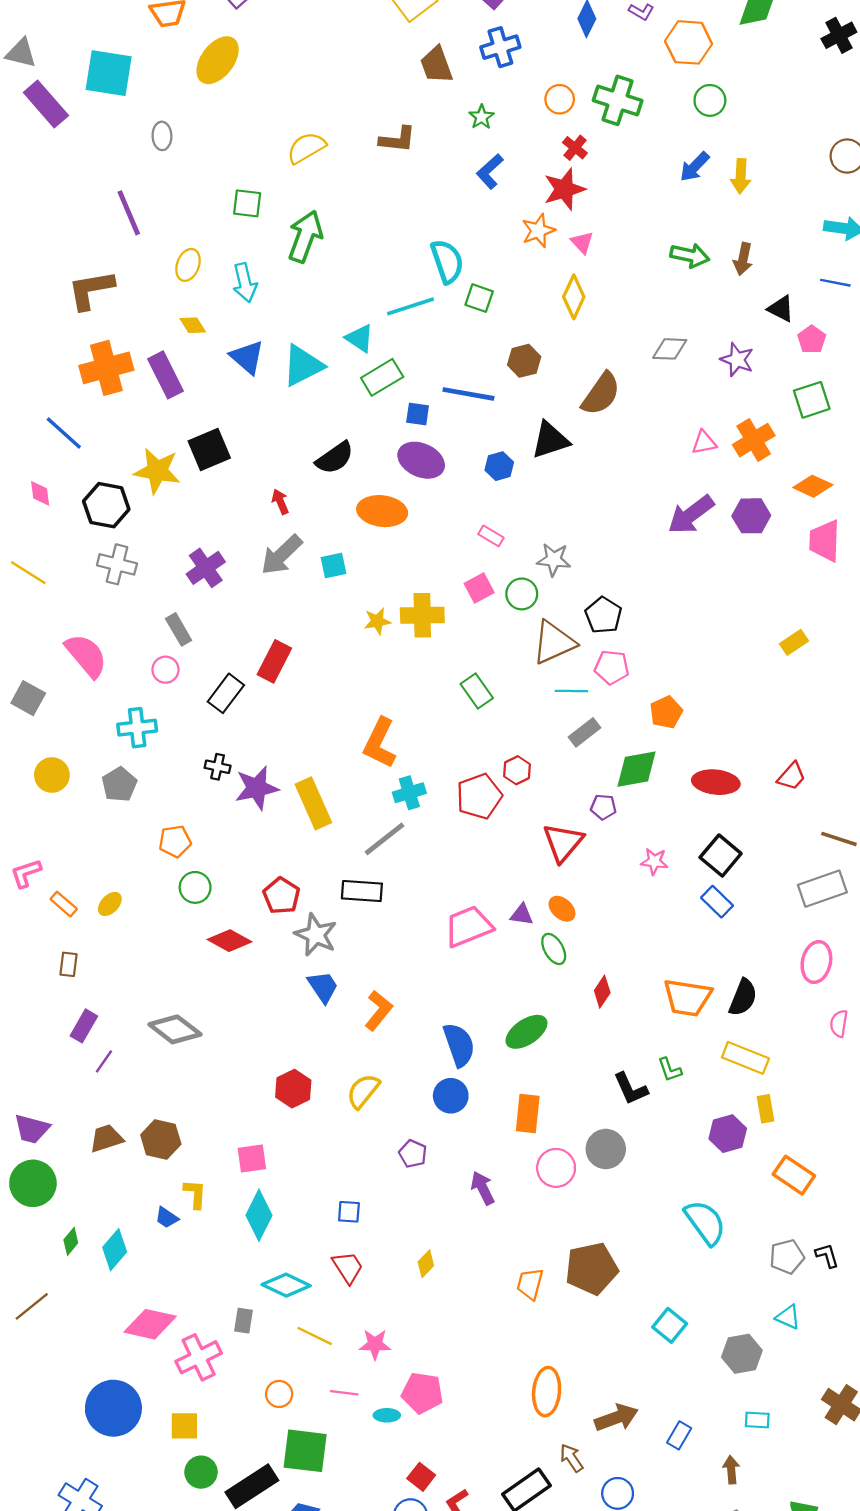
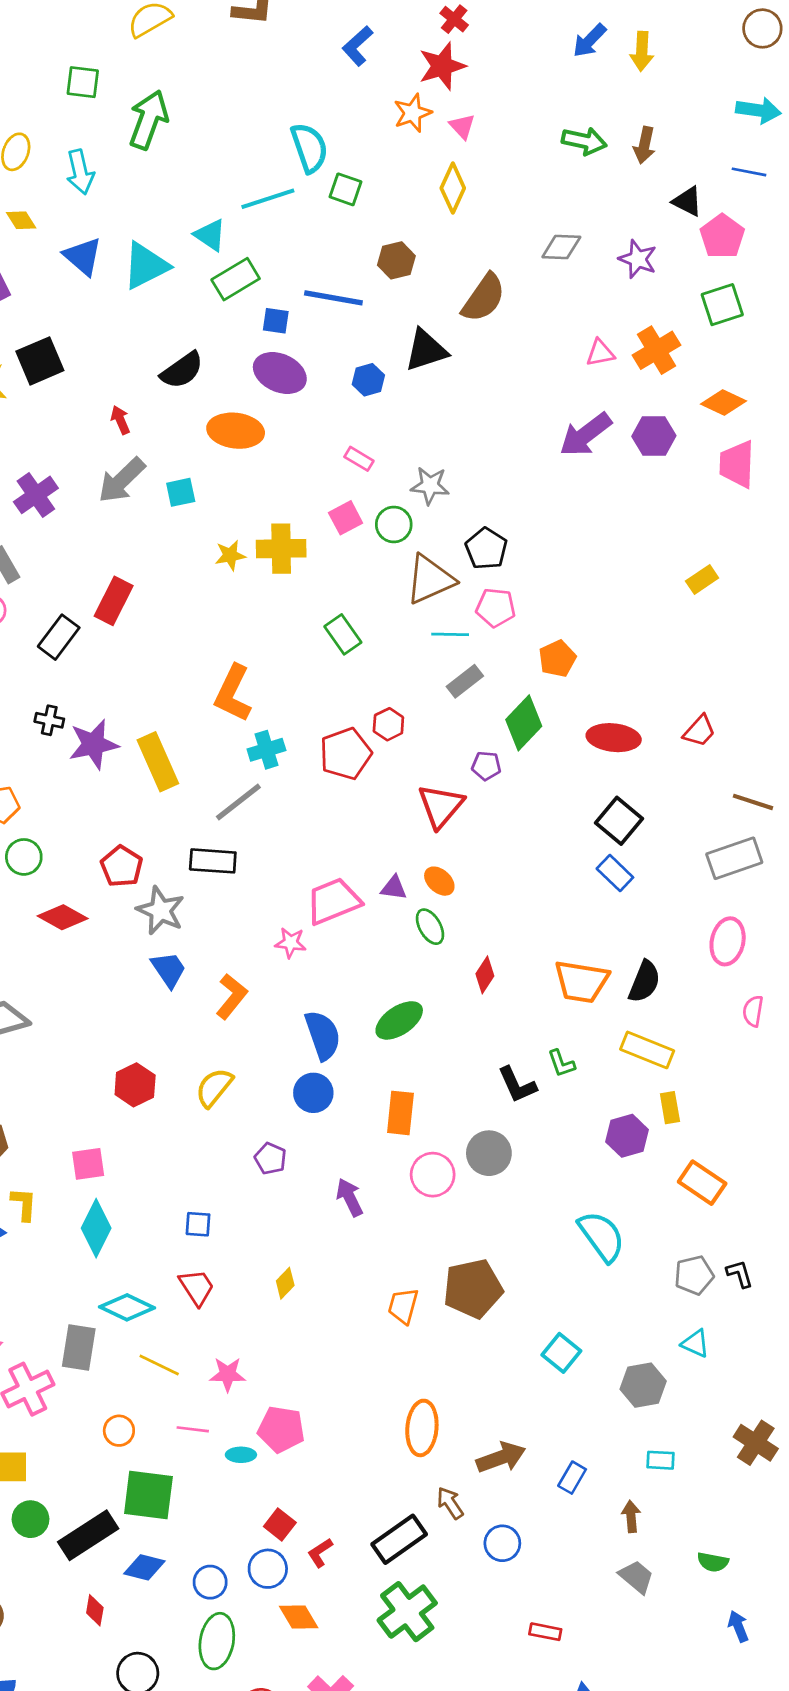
pink pentagon: (812, 339) -> (722, 236), size x1.4
green diamond: (637, 769) -> (524, 723), turned -36
pink star: (654, 861) -> (291, 943), moved
gray rectangle: (244, 1321) -> (79, 1348), size x1.6

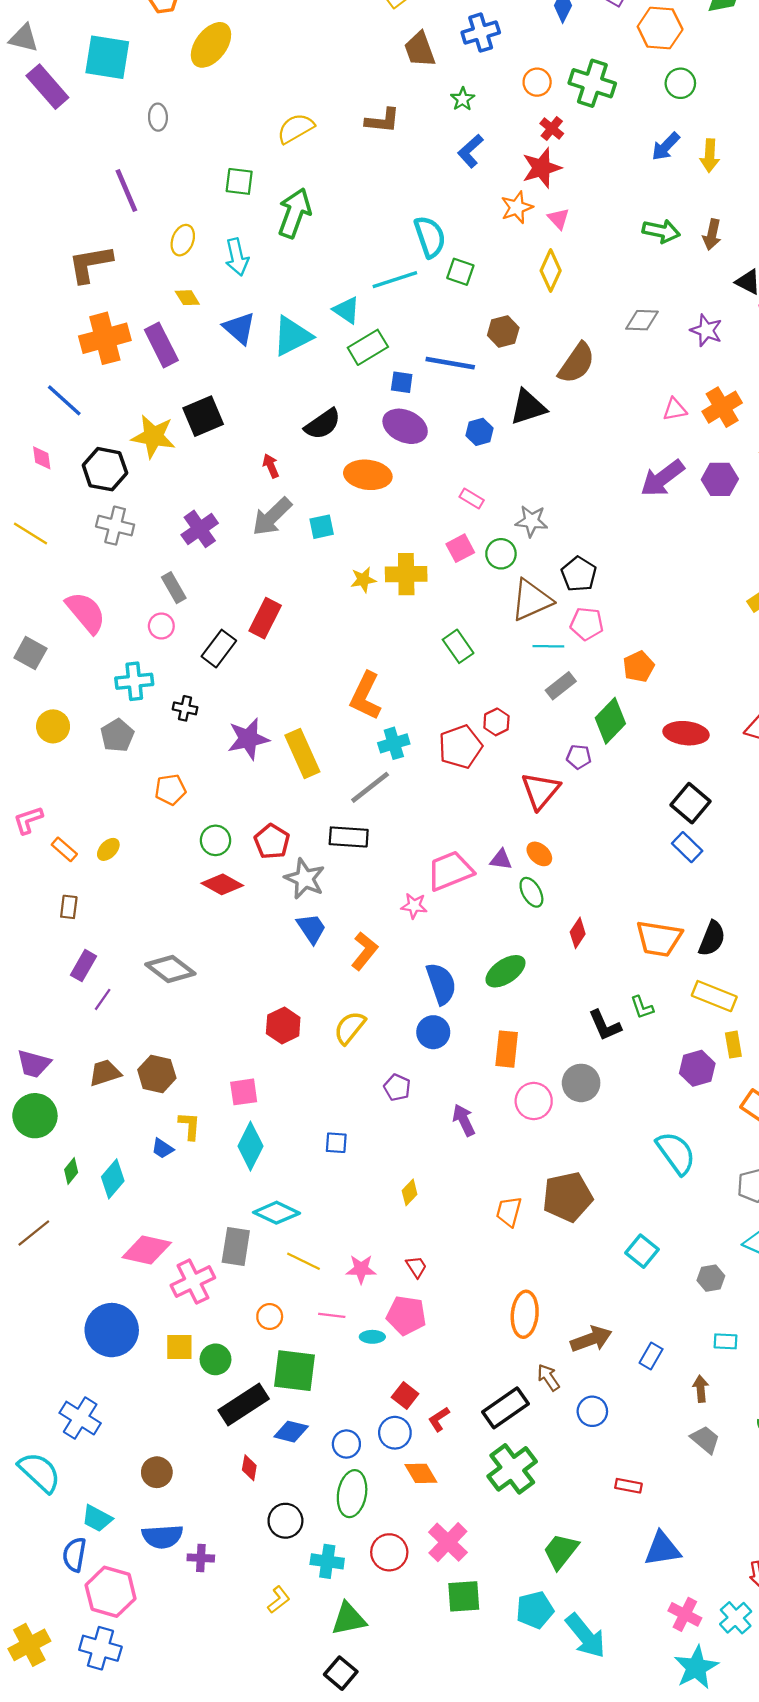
black cross: (49, 720) -> (185, 708), moved
green circle: (24, 857) -> (216, 840), moved
red trapezoid: (197, 1287) -> (416, 1267), moved, size x0.7
gray hexagon: (643, 1385) -> (711, 1278), size x0.7
green circle: (31, 1519) -> (216, 1359), moved

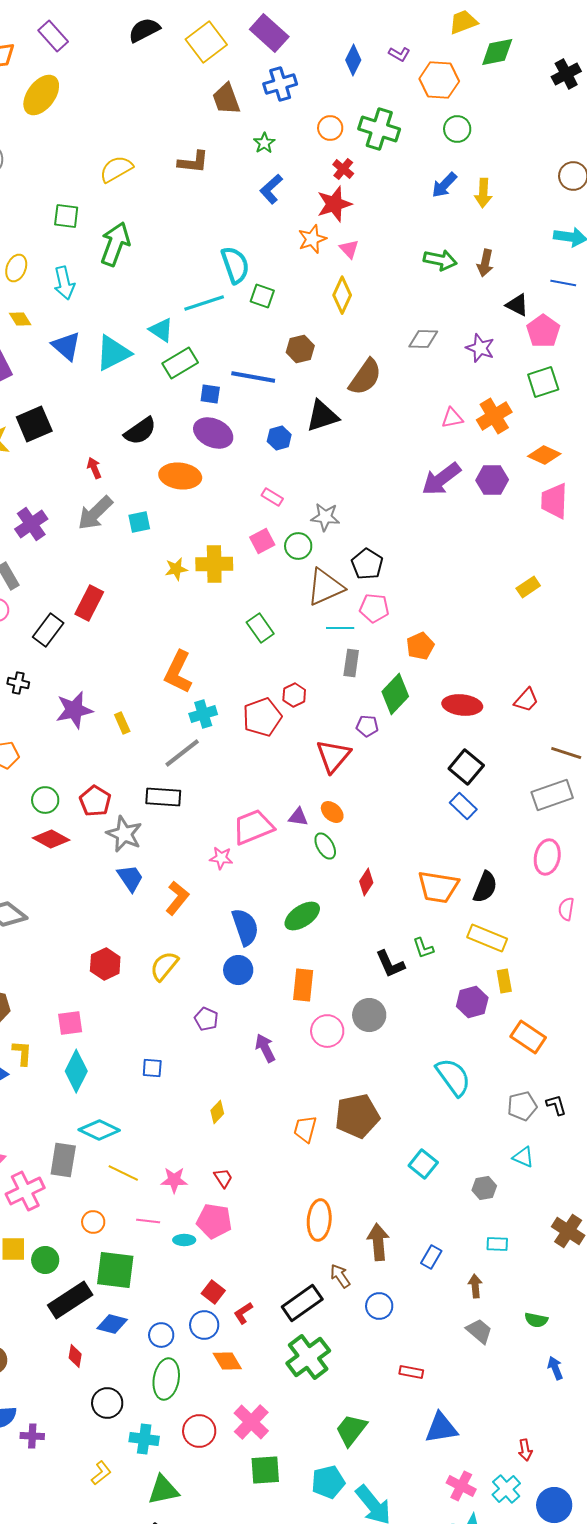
gray rectangle: (561, 686) -> (351, 663), turned -44
yellow rectangle: (302, 753) -> (122, 723), size x0.5
brown arrow: (591, 1339) -> (378, 1242), turned -75

